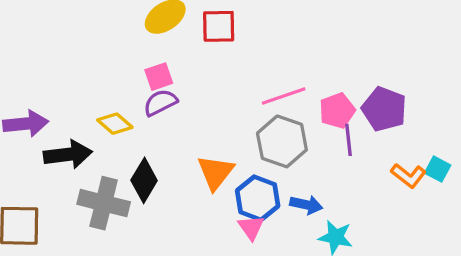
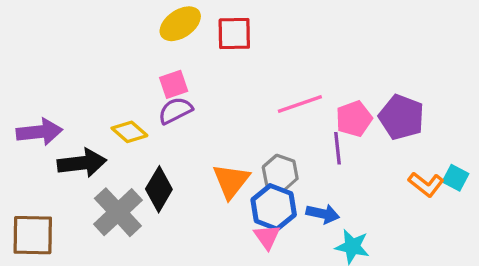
purple line: (348, 140) -> (338, 148), moved
gray hexagon: (282, 141) -> (280, 173), moved, size x0.7
gray cross: (104, 203) -> (118, 212), turned 33

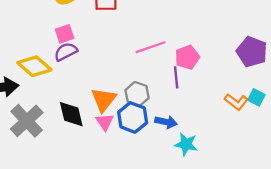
purple pentagon: (401, 117) -> (252, 52), moved
yellow diamond: (129, 132) -> (34, 66), size x1.4
black diamond: (159, 189) -> (71, 114), moved, turned -44
pink triangle: (267, 237) -> (105, 122), moved

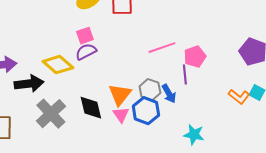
blue arrow: (166, 122) -> (169, 94), moved, turned 48

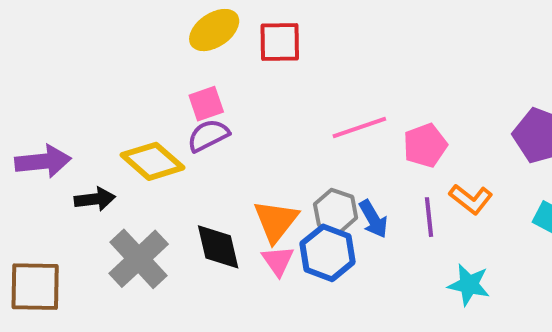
purple line: (185, 75) -> (429, 217), moved
black arrow: (29, 84) -> (95, 199), size x0.7
orange L-shape: (239, 97) -> (471, 199), moved
cyan star: (194, 135) -> (469, 285), moved

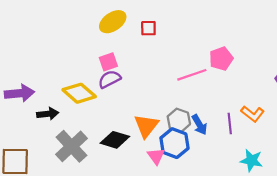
red square: (280, 42) -> (148, 28), size x0.7
pink pentagon: (425, 145) -> (221, 59), moved
black diamond: (218, 247) -> (115, 140), turned -60
pink triangle: (278, 261) -> (156, 156), moved

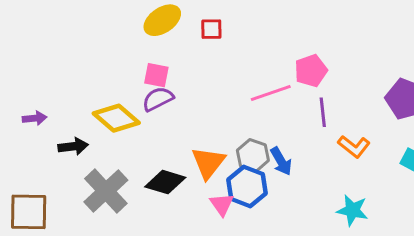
pink square: (108, 62) -> (156, 75), turned 30
purple arrow: (19, 93) -> (35, 118), size x0.6
purple line: (230, 124) -> (323, 112), moved

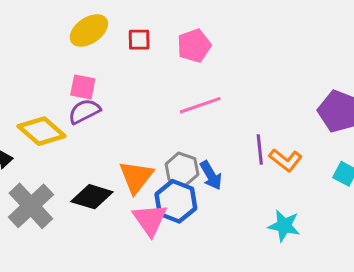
pink pentagon: (311, 71) -> (194, 46), moved
purple line: (323, 112) -> (260, 149), moved
pink triangle: (222, 204) -> (150, 220), size x1.4

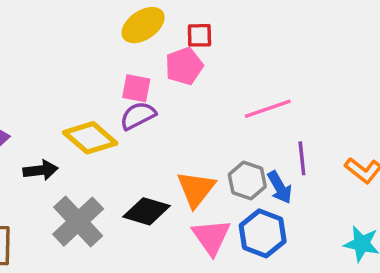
pink pentagon: (194, 46) -> (184, 66), moved
purple line: (260, 149) -> (302, 158), moved
blue hexagon: (176, 201) -> (263, 233), moved

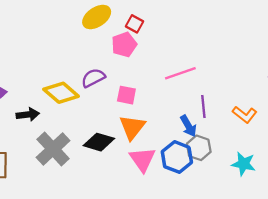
red square: (199, 35) -> (134, 24), turned 30
pink square: (136, 88) -> (126, 95), moved
gray hexagon: (247, 181) -> (199, 148), moved

